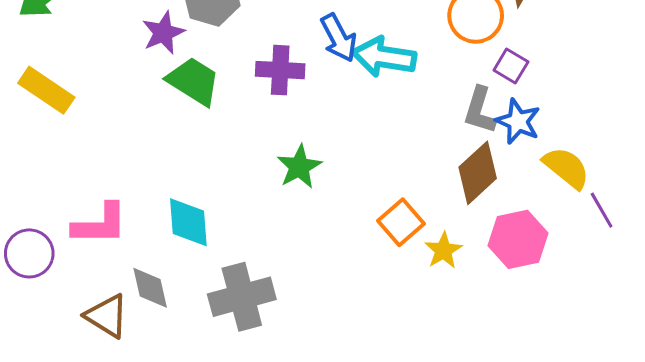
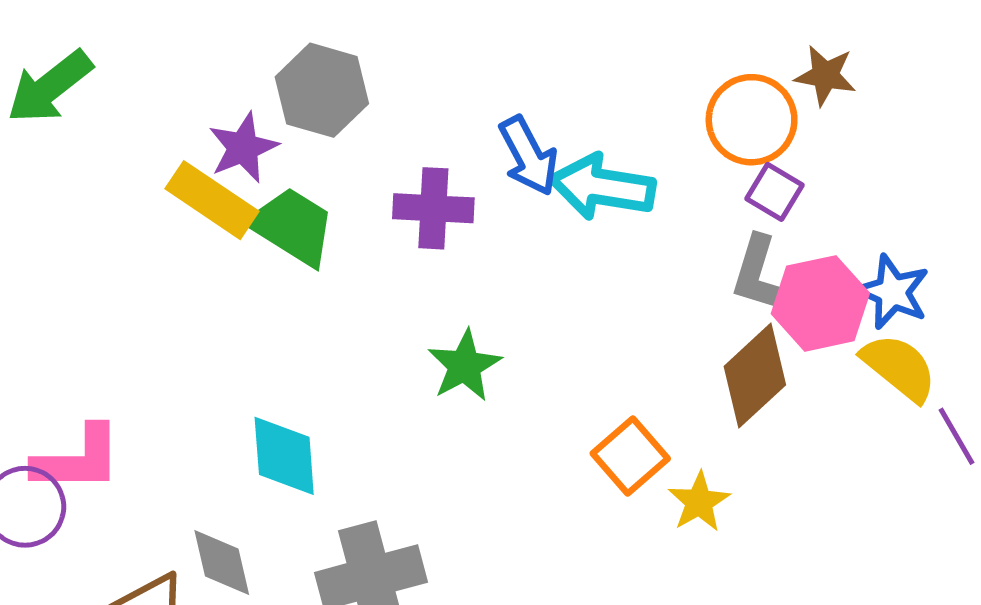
purple square: (511, 66) -> (774, 192), moved
yellow rectangle: (46, 90) -> (212, 200), moved
blue star: (518, 121) -> (893, 292), moved
pink L-shape: (100, 224) -> (77, 459), moved
pink hexagon: (518, 239) -> (820, 303), moved

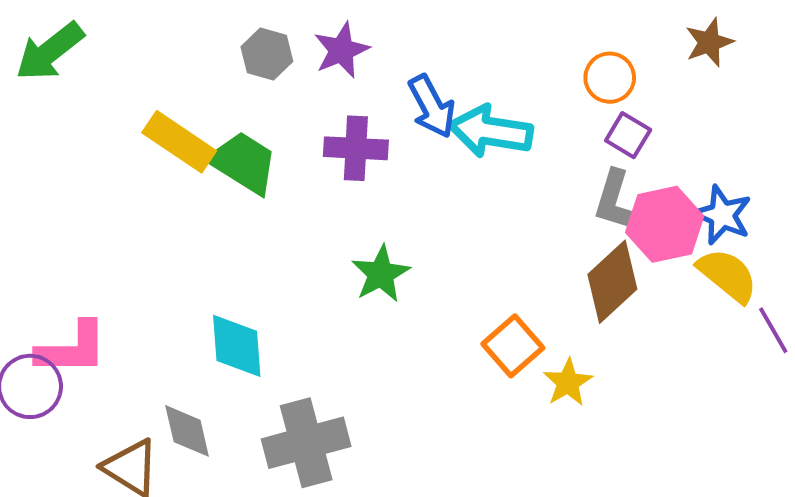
brown star: (825, 75) -> (709, 42), moved, turned -30
gray hexagon: (322, 90) -> (267, 54), size x0.7
orange circle: (752, 120) -> (610, 78), size x0.7
purple star: (243, 148) -> (341, 50), moved

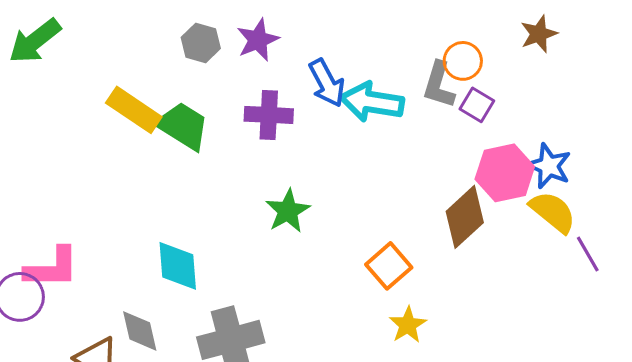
gray L-shape: (615, 201) -> (439, 85), moved
yellow star: (568, 383) -> (408, 325), moved

